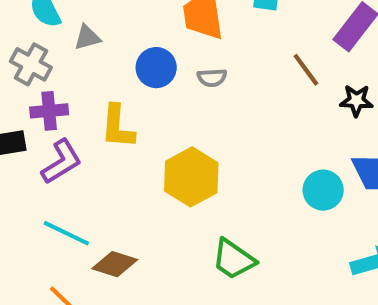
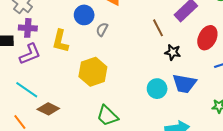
gray semicircle: (212, 78) -> (102, 29), moved, turned 112
black star: (356, 101) -> (173, 52), moved

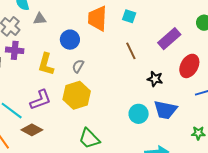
brown line: (158, 28) -> (131, 51), moved
gray semicircle: (102, 29) -> (78, 66), moved
purple L-shape: (30, 54) -> (41, 100), moved

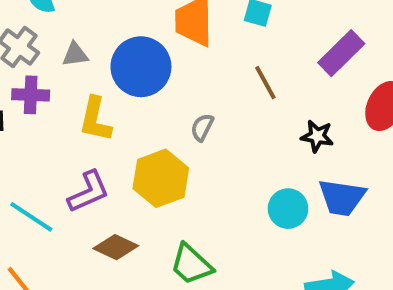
gray triangle: (40, 19) -> (75, 54), moved
blue circle: (70, 40) -> (141, 67), size x1.5
gray semicircle: (78, 66) -> (202, 127), moved
brown diamond: (32, 130) -> (116, 247), moved

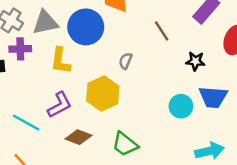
gray triangle: (75, 54) -> (45, 22), size x1.6

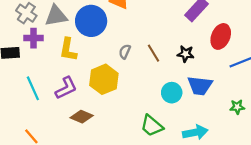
brown line: (162, 31) -> (154, 53), moved
cyan line: (26, 123) -> (33, 88), moved, turned 35
green trapezoid: (125, 144) -> (152, 126), moved

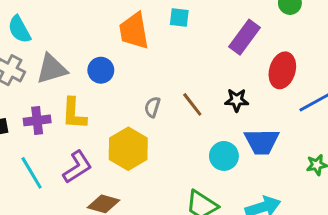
blue circle: (91, 21) -> (101, 70), size x0.6
purple cross: (33, 38) -> (37, 120), moved

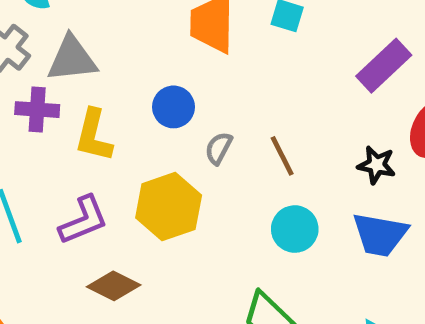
blue circle: (101, 70) -> (173, 107), moved
black star: (237, 100) -> (376, 165), moved
purple cross: (37, 120) -> (37, 110), moved
cyan circle: (224, 156) -> (295, 229), moved

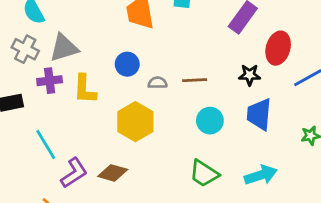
gray semicircle: (219, 148) -> (158, 83), turned 72
brown line: (282, 156) -> (195, 80), turned -55
purple L-shape: (83, 220) -> (74, 173), moved
blue trapezoid: (380, 235) -> (259, 114), turned 96

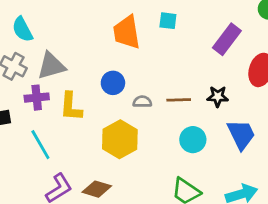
black star: (250, 75) -> (218, 96), moved
blue trapezoid: (259, 114) -> (241, 134), turned 148
cyan line: (46, 144) -> (40, 145), moved

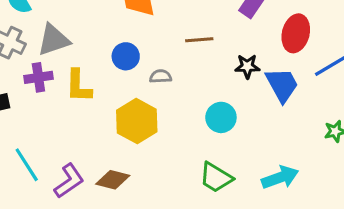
brown line: (179, 100) -> (199, 40), moved
blue trapezoid: (241, 134) -> (282, 85), moved
cyan line: (40, 145) -> (27, 165), moved

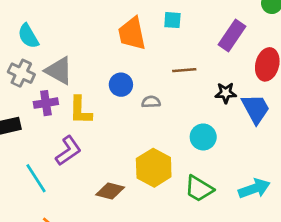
gray triangle: (54, 40) -> (59, 71), turned 48
yellow hexagon: (137, 121) -> (154, 168), moved
purple L-shape: (69, 181) -> (68, 151), moved

